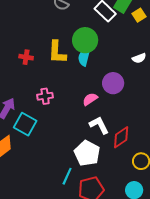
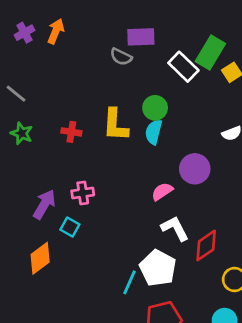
green circle: (85, 40) -> (155, 108), size x0.7
pink cross: (45, 96) -> (83, 193), moved
cyan square: (25, 124) -> (70, 227), size x0.6
cyan line: (67, 176) -> (129, 282), moved

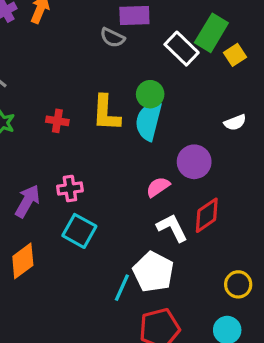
cyan semicircle: (154, 132) -> (149, 121), size x1.4
cyan square: (70, 227) -> (79, 231), moved, size x1.5
red diamond: (206, 245) -> (207, 215), moved

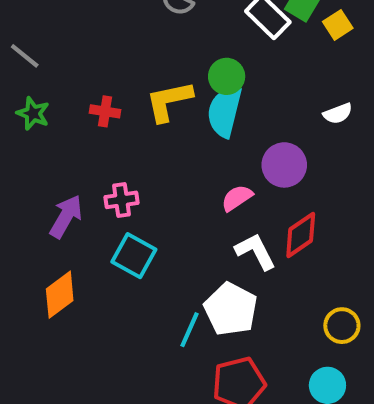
yellow L-shape: (106, 113) -> (169, 101), turned 75

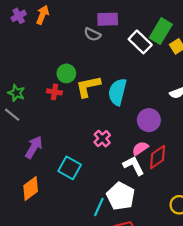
gray line: (25, 56) -> (12, 115), moved
green circle: (227, 76) -> (66, 73), moved
pink semicircle: (237, 198) -> (140, 148), moved
pink cross: (122, 200) -> (102, 139), moved, turned -35

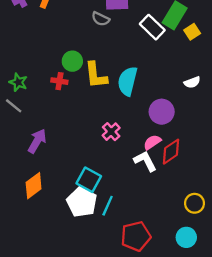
yellow L-shape: (88, 86) -> (96, 75), turned -84
cyan square: (70, 168) -> (89, 180), moved
white pentagon: (121, 196) -> (82, 202), moved

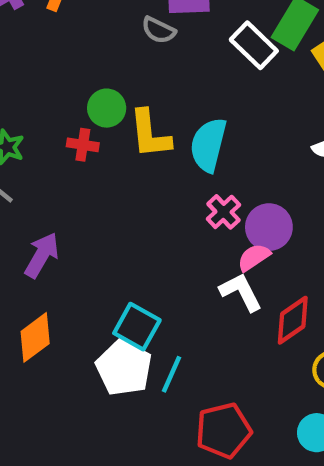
purple circle: (162, 112) -> (269, 227), moved
pink cross: (111, 132) -> (223, 212), moved
red diamond: (171, 152) -> (293, 320), moved

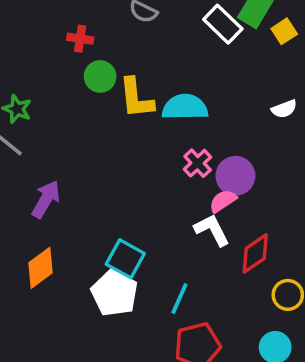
red cross: (83, 145) -> (80, 39), moved
cyan semicircle: (208, 145) -> (185, 107), turned 75
cyan line: (172, 374) -> (179, 299), moved

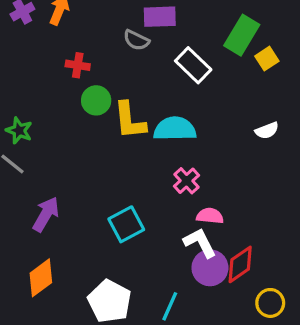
white rectangle: (223, 24) -> (193, 65), moved
purple circle: (235, 176) -> (210, 268), moved
pink semicircle: (223, 201) -> (210, 216), turned 40
cyan square: (125, 259) -> (126, 224), moved, turned 33

